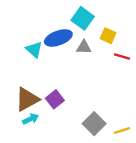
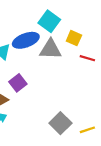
gray triangle: (84, 47) -> (50, 49), size x1.5
purple square: (55, 99) -> (18, 83), moved

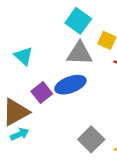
blue ellipse: (26, 40) -> (70, 85), moved

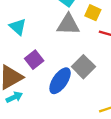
blue ellipse: (70, 85) -> (60, 81), moved, turned -36
gray square: (91, 139) -> (83, 67), moved

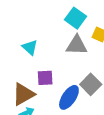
purple square: (34, 60) -> (45, 78), turned 35

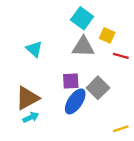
purple square: (45, 78) -> (71, 81), moved

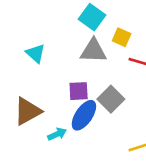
cyan arrow: (31, 117) -> (57, 134), moved

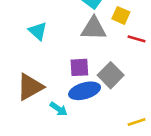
blue ellipse: (84, 115) -> (85, 91), turned 40
cyan arrow: (57, 134) -> (59, 109), turned 60

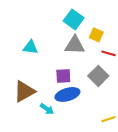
cyan triangle: (38, 31) -> (30, 47), turned -35
gray square: (111, 75) -> (98, 76), moved

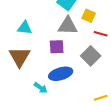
purple square: (63, 76) -> (57, 47), moved
brown triangle: (24, 91) -> (20, 57), moved, turned -30

